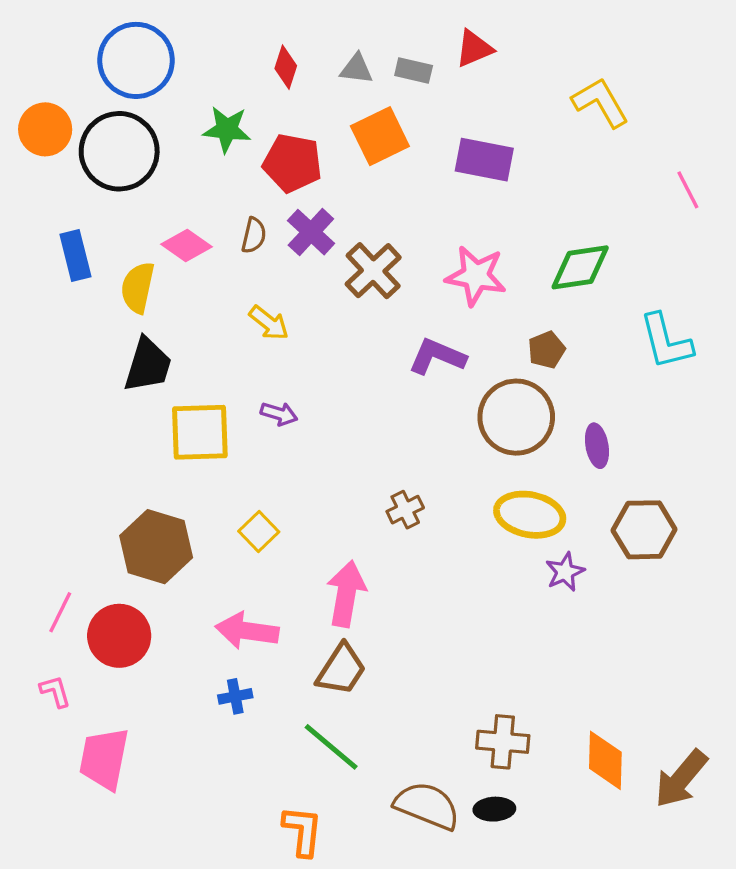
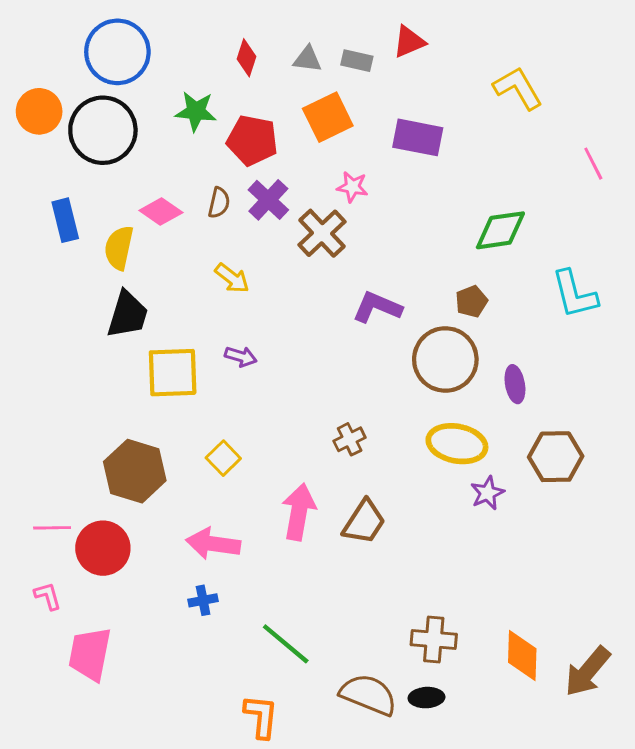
pink star: (476, 276) -> (352, 187), moved, size x0.6
pink line: (60, 612) -> (52, 528), turned 63
brown trapezoid: (341, 669) -> (364, 522), moved

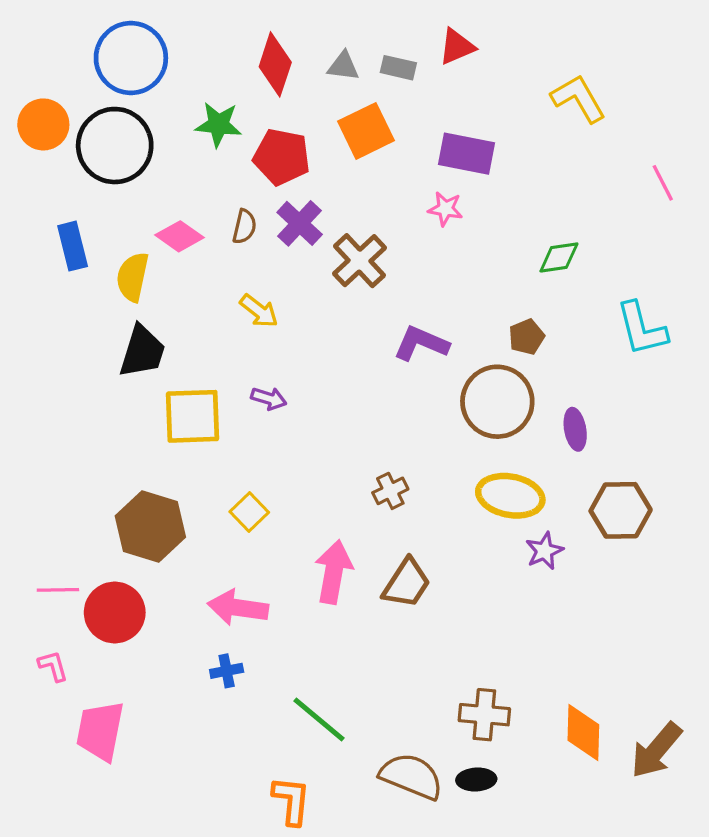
red diamond: (247, 58) -> (275, 64), size x1.5
pink star: (352, 187) -> (445, 209), moved
green diamond: (500, 230) -> (559, 257), size x0.7

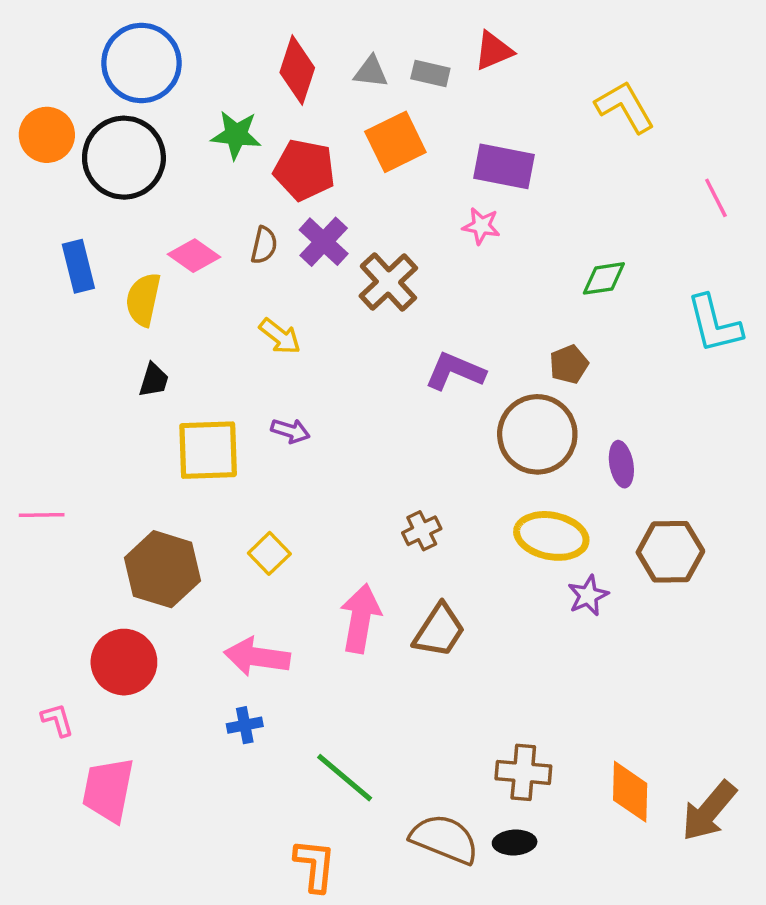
cyan L-shape: (642, 329) -> (714, 324), moved
black trapezoid: (142, 351) -> (154, 380), size x0.6
pink line: (58, 590) -> (42, 515), moved

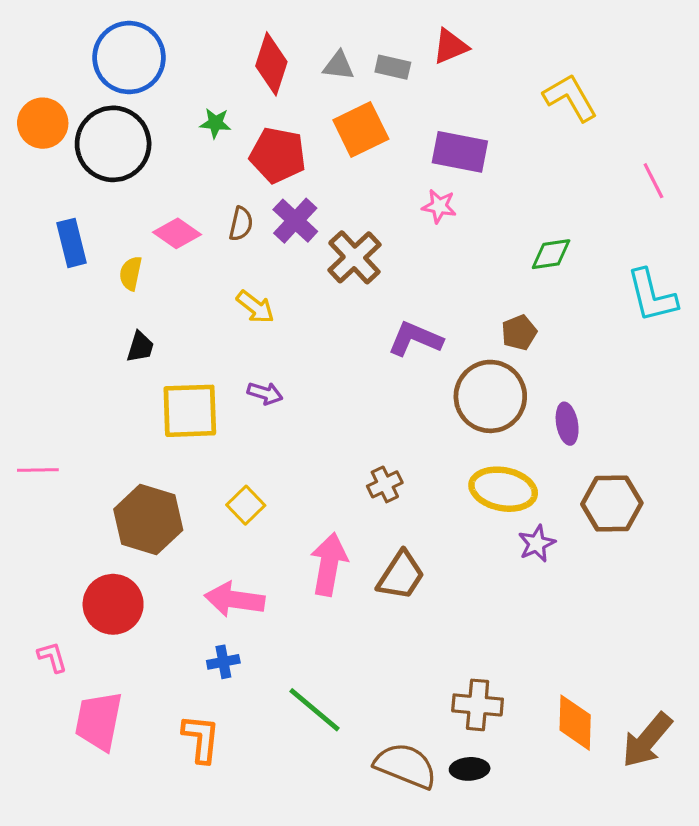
green star: (236, 135) -> (215, 123), size x0.7
yellow semicircle: (143, 299) -> (131, 273), size x0.7
orange L-shape: (315, 865) -> (201, 739), moved

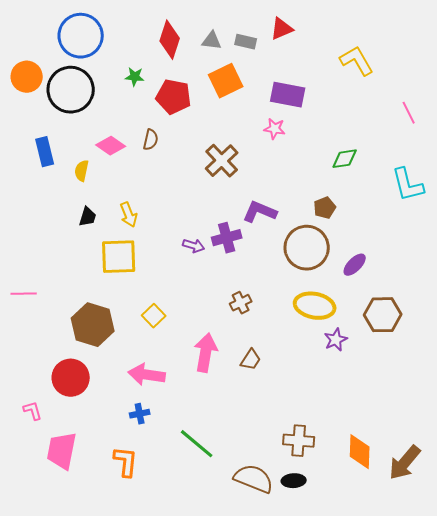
purple cross: (295, 221) -> (227, 238), moved, turned 32
yellow arrow: (255, 307) -> (129, 215), moved, turned 30
purple arrow: (265, 393) -> (194, 246), moved
purple ellipse: (567, 424) -> (355, 265), turned 55
brown trapezoid: (401, 575) -> (251, 360), size x0.7

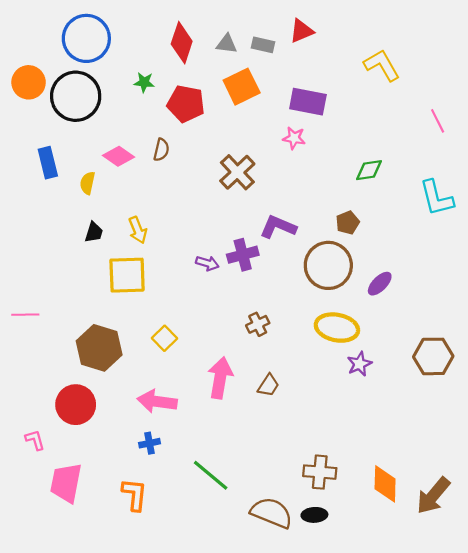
brown hexagon: (383, 315) -> (433, 356), moved

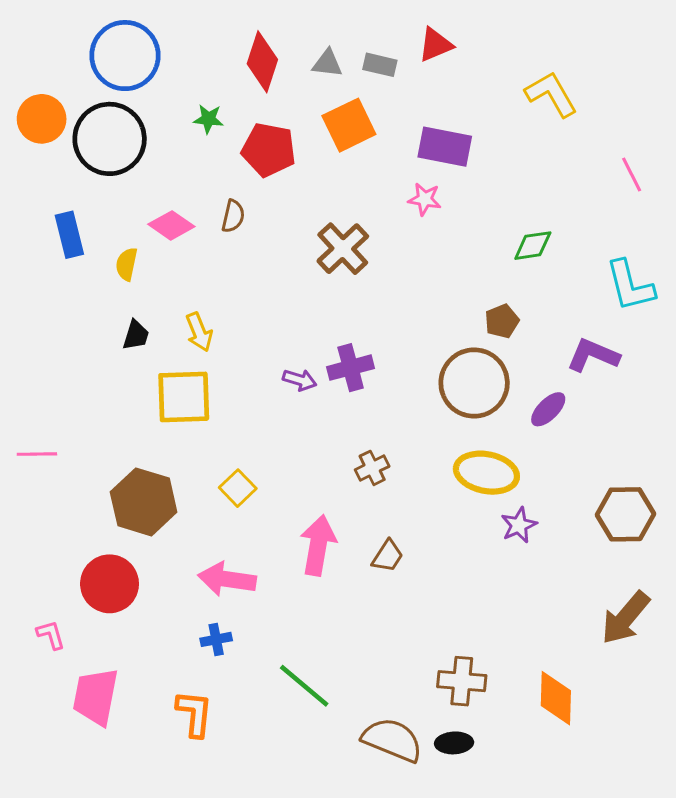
purple L-shape: (278, 227) -> (593, 355), moved
brown arrow: (433, 496) -> (625, 618), moved

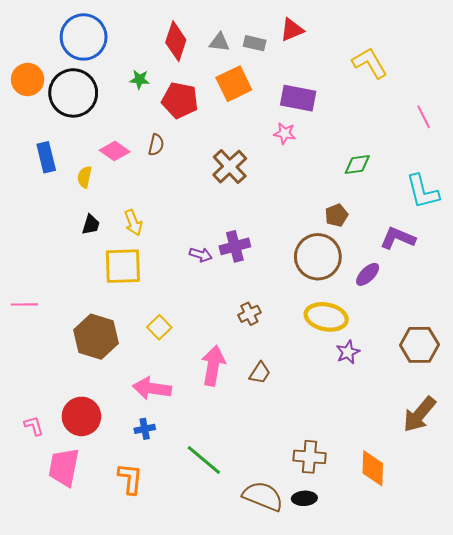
red circle: (110, 584) -> (81, 416), moved

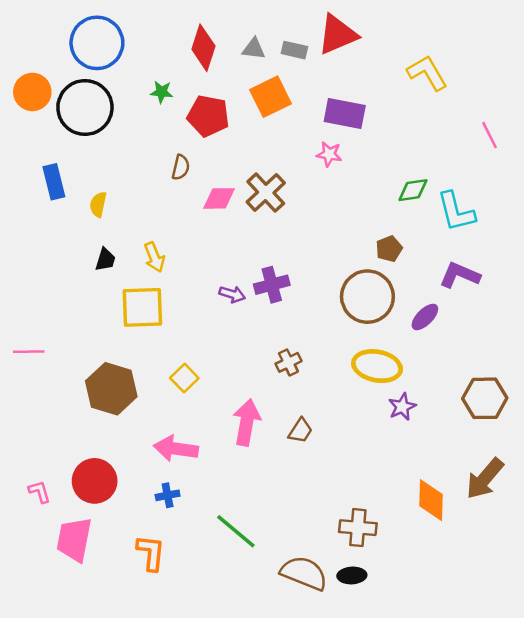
red triangle: (292, 30) -> (338, 34), size x1.5
pink diamond: (115, 151) -> (219, 198), moved, turned -36
cyan L-shape: (423, 191) -> (456, 212), moved
orange diamond: (373, 468) -> (431, 500), moved

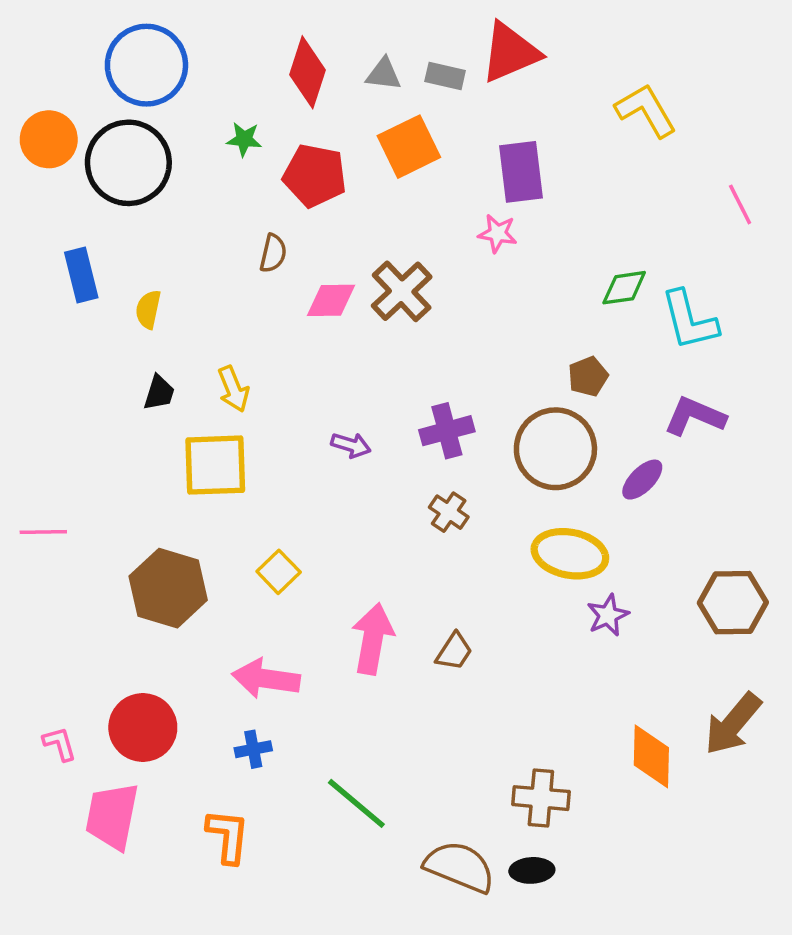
purple rectangle: (345, 113) -> (521, 172), turned 72
purple cross: (272, 285) -> (447, 431), moved
brown cross: (288, 362) -> (449, 512), moved, turned -30

